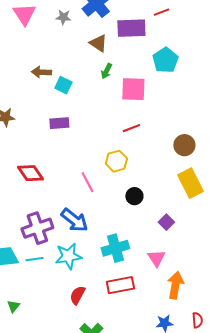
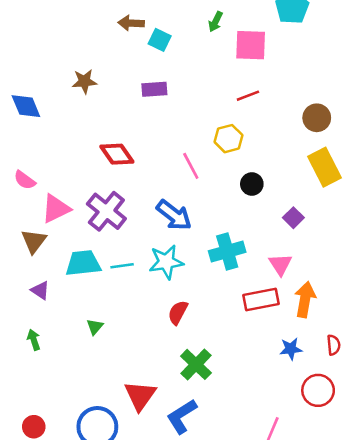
purple cross: (37, 228) -> (106, 211), moved, turned -32
red rectangle: (120, 285) -> (261, 300), moved

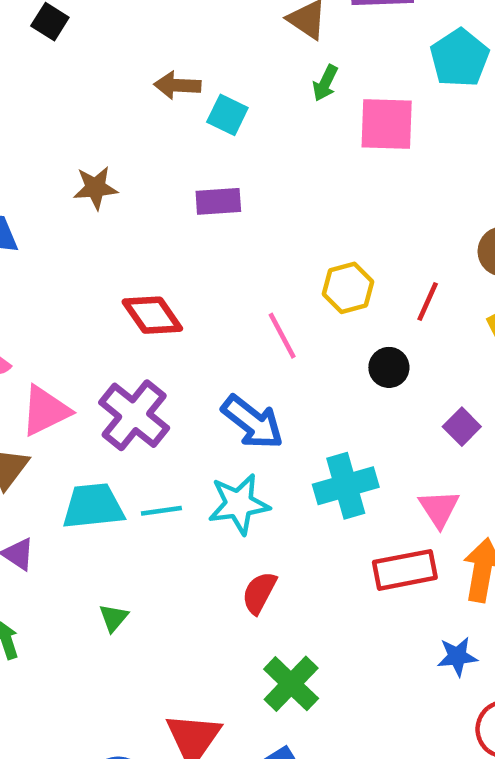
red line: (248, 96) -> (428, 301), moved, turned -45

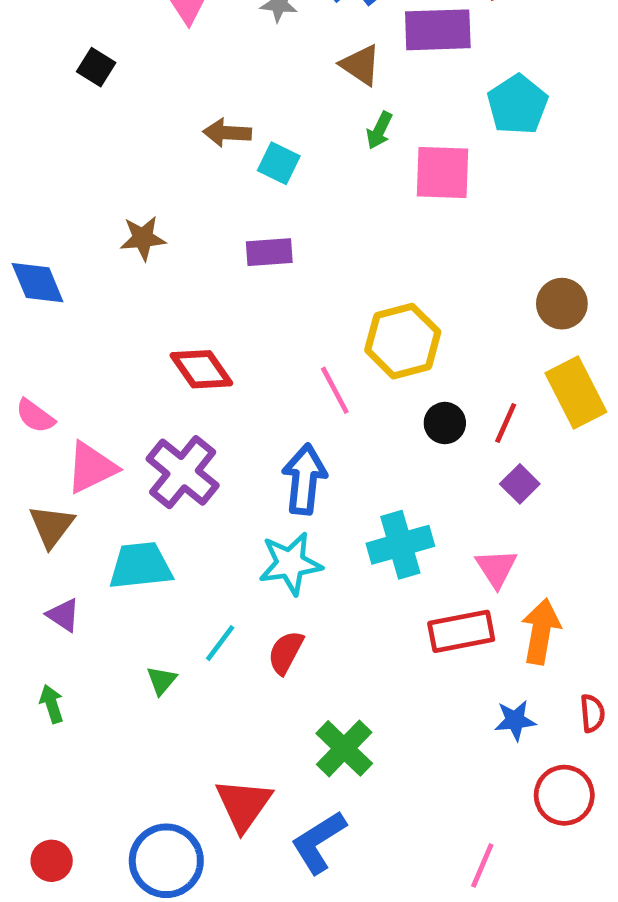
yellow hexagon: (348, 288) -> (403, 341), size x1.4
red line: (428, 301) -> (506, 423), moved
blue arrow: (252, 422) -> (304, 479), turned -122
cyan line: (161, 511) -> (220, 643), moved, turned -45
red semicircle: (259, 593) -> (286, 652), moved

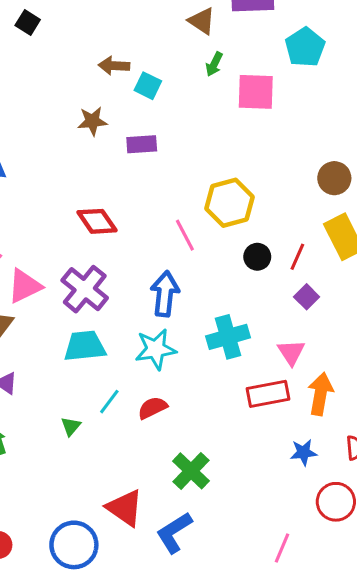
brown star: (143, 238) -> (92, 121), moved
cyan trapezoid: (141, 566) -> (85, 346), moved
red semicircle: (286, 652) -> (153, 408), turned 36
red triangle: (244, 805) -> (125, 508), turned -30

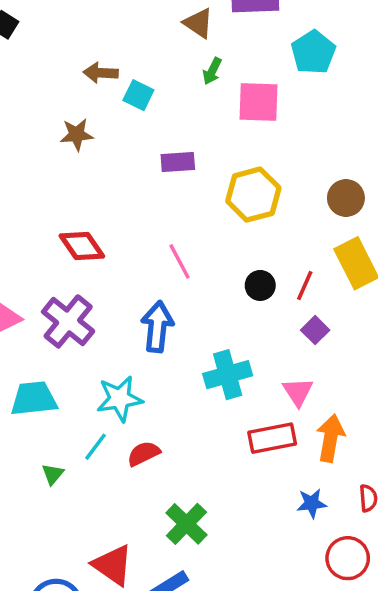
purple rectangle: (142, 144) -> (178, 162), moved
yellow hexagon: (230, 203) -> (253, 195), moved
cyan trapezoid: (85, 346) -> (34, 399), moved
cyan star: (156, 349) -> (120, 399), moved

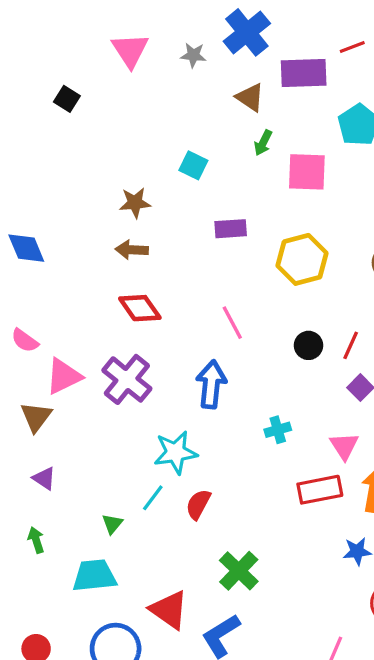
brown arrow: (101, 73) -> (132, 250), moved
cyan cross: (228, 375) -> (278, 430), size x0.6
cyan trapezoid: (34, 399) -> (94, 576), moved
red semicircle: (144, 454) -> (198, 504), turned -36

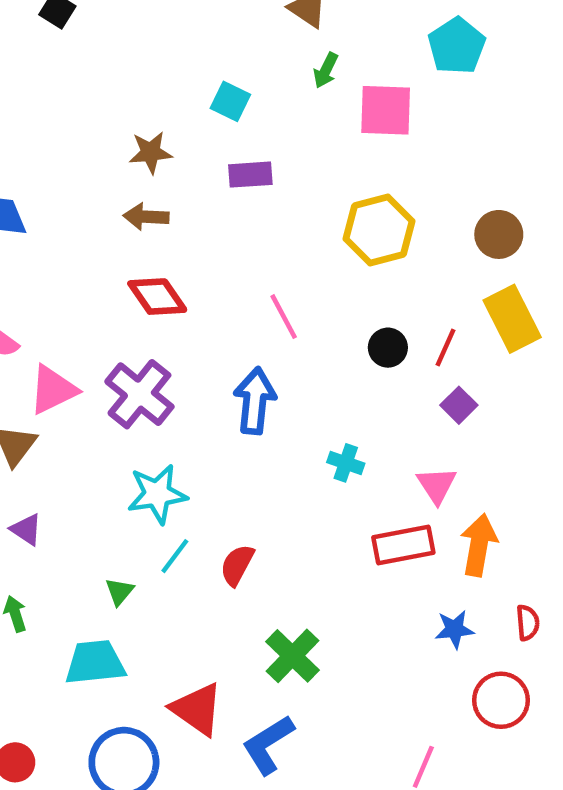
purple rectangle: (231, 229) -> (250, 175), moved
cyan cross: (278, 430) -> (346, 463), turned 35
cyan star: (176, 452) -> (157, 494), moved

